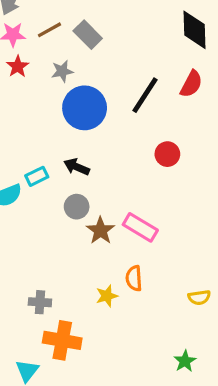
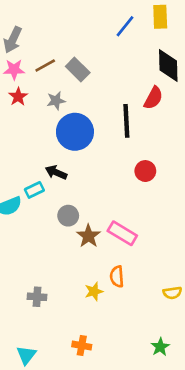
red semicircle: (191, 84) -> (153, 98), moved
black line: (145, 95) -> (126, 121), turned -36
black arrow: (77, 167) -> (56, 172), moved
orange cross: (62, 340) -> (82, 346), moved, size x0.6

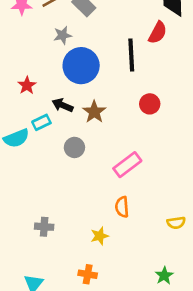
red star: (18, 97) -> (27, 85), moved
pink rectangle: (122, 233) -> (127, 165), turned -68
brown star: (88, 236) -> (94, 112), moved
yellow star: (94, 291) -> (100, 236), moved

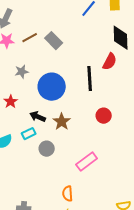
gray star: (63, 35) -> (22, 72), moved
cyan rectangle: (41, 122) -> (29, 134), moved
orange semicircle: (122, 207) -> (68, 194), moved

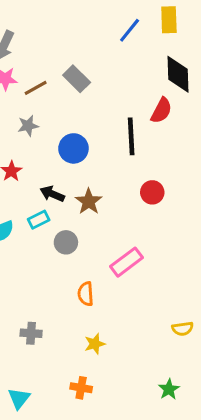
brown line: (30, 38) -> (36, 88), moved
blue circle: (52, 87) -> (73, 148), size x0.7
orange semicircle: (68, 194) -> (86, 294), moved

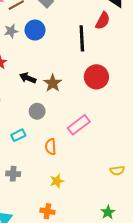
blue circle: (73, 148) -> (35, 30), moved
red circle: (152, 192) -> (96, 77), size x1.5
cyan rectangle: (39, 220) -> (18, 135), moved

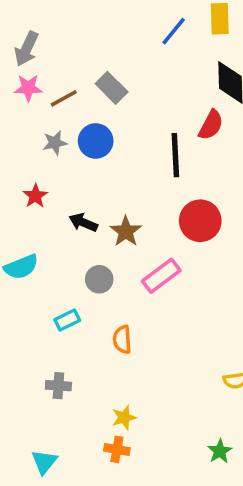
pink rectangle: (79, 125) -> (161, 276), moved
yellow star: (57, 181) -> (124, 418), moved

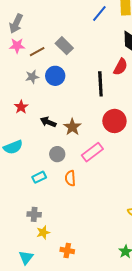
orange semicircle: (122, 340) -> (70, 178), moved
yellow star: (124, 418) -> (43, 232), moved

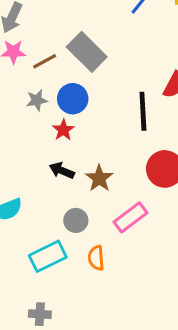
gray rectangle: (64, 46) -> (87, 52), size x1.4
red star: (21, 107) -> (63, 130), moved
cyan rectangle: (39, 177) -> (48, 256), size x1.6

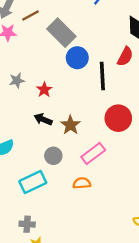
brown line: (45, 61) -> (31, 16), moved
blue circle: (73, 99) -> (77, 58), moved
gray star: (37, 100) -> (17, 81), moved
orange semicircle: (96, 258) -> (82, 183), moved, turned 90

